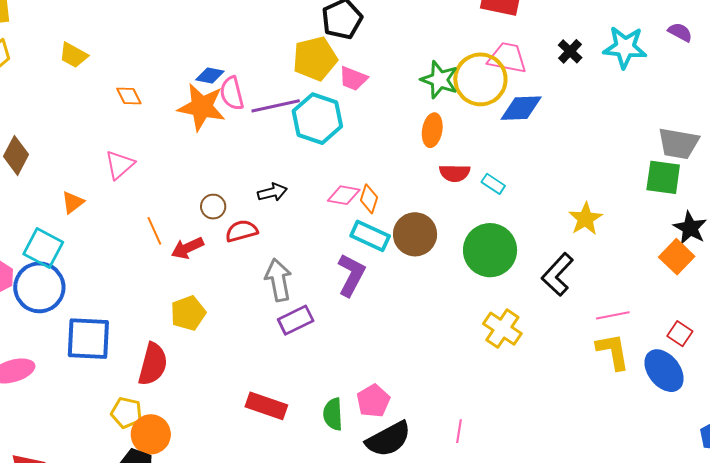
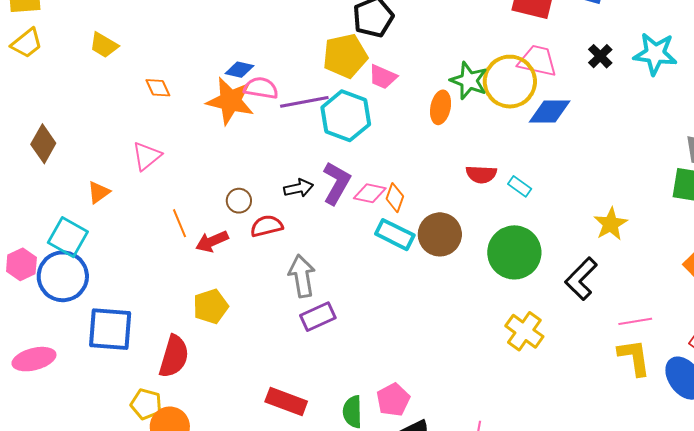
pink semicircle: (232, 93) -> (261, 88), turned 112
orange ellipse: (432, 130) -> (441, 107), moved
purple L-shape: (351, 275) -> (336, 183), moved

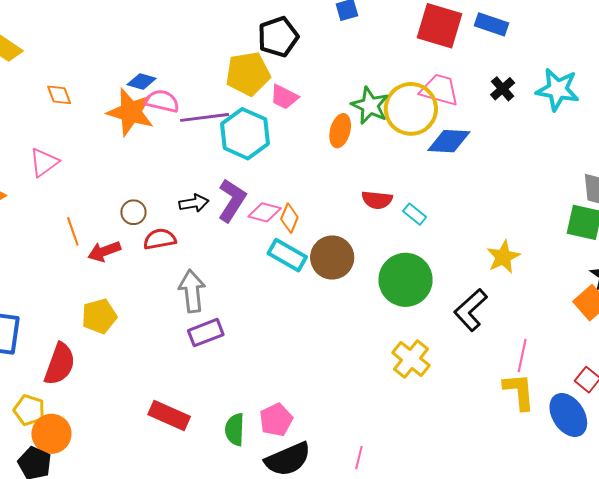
pink line: (635, 321) -> (522, 356), turned -72

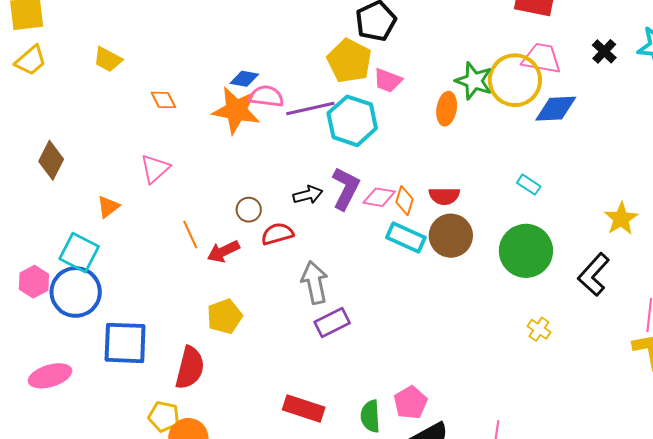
yellow pentagon: (248, 74) -> (349, 61), turned -30
red semicircle: (377, 200) -> (444, 196), moved
yellow cross: (411, 359) -> (539, 329), size x0.6

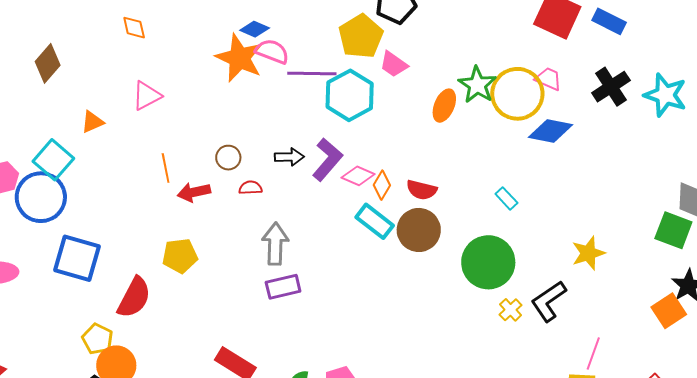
black cross: (604, 51) -> (611, 87), size x1.5
pink trapezoid: (542, 58) -> (548, 79), size x0.7
orange diamond: (163, 100) -> (134, 28), moved
red semicircle: (277, 234) -> (250, 188), size x0.7
yellow cross: (539, 329) -> (511, 310), moved

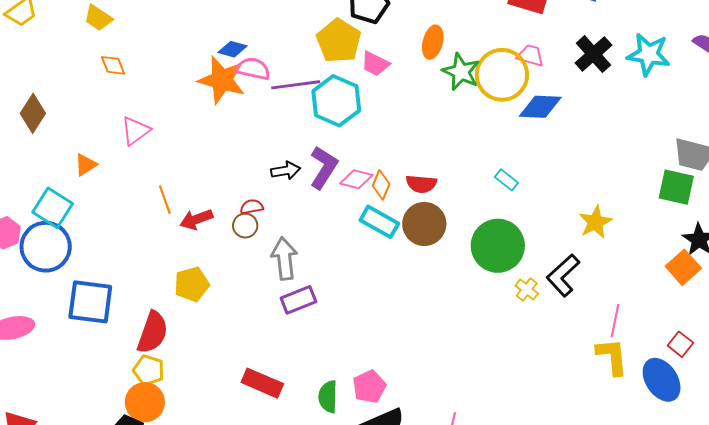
orange ellipse: (444, 106) -> (433, 42), moved
brown circle: (228, 158) -> (245, 226), moved
yellow pentagon: (98, 339) -> (149, 370), moved

